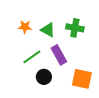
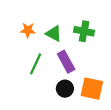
green line: (32, 57) -> (36, 64), turned -30
black circle: (44, 77) -> (65, 89), moved

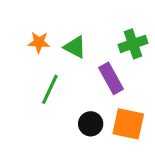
green cross: (84, 31) -> (133, 44), moved, turned -30
purple rectangle: (66, 62) -> (111, 78), moved

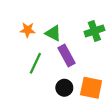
purple rectangle: (111, 78) -> (67, 55), moved

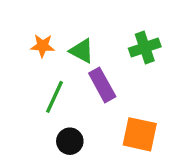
black circle: (64, 88) -> (70, 141), moved

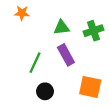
orange star: (43, 46) -> (22, 13), moved
green triangle: (82, 51) -> (62, 27), moved, turned -35

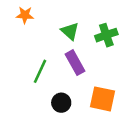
green triangle: (62, 27) -> (70, 31), turned 49
black circle: (45, 91) -> (61, 103), moved

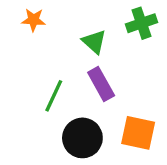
green cross: (106, 35) -> (142, 23), moved
black circle: (61, 103) -> (82, 138), size x1.5

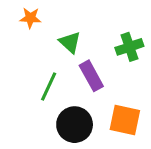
green cross: (142, 23) -> (129, 47), moved
green triangle: (94, 42) -> (70, 42), moved

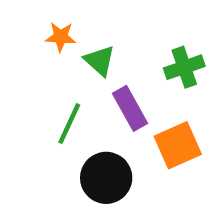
orange star: (30, 18) -> (61, 37), moved
orange square: (125, 120) -> (178, 145), moved, turned -36

